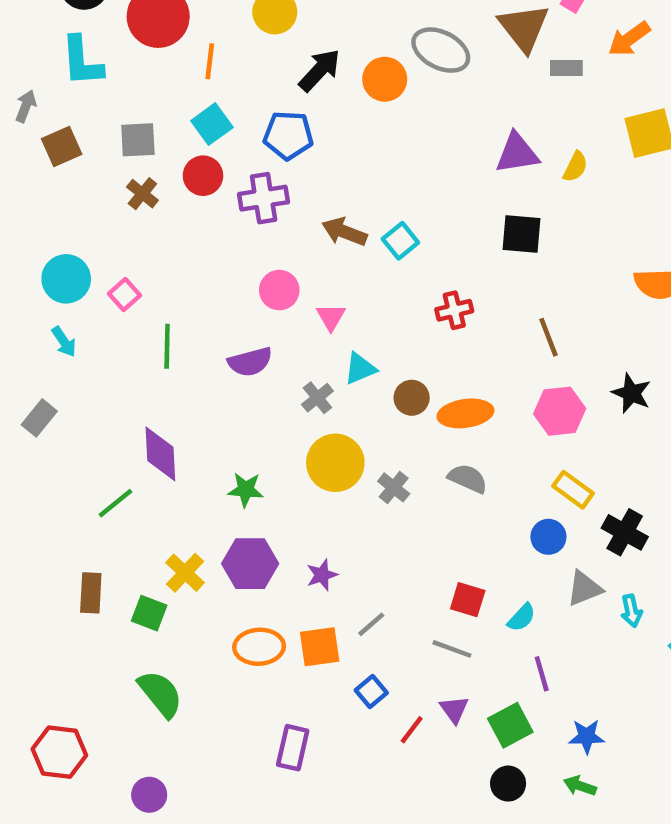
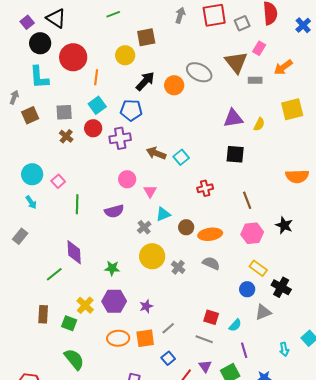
cyan arrow: (631, 611) -> (284, 349), moved

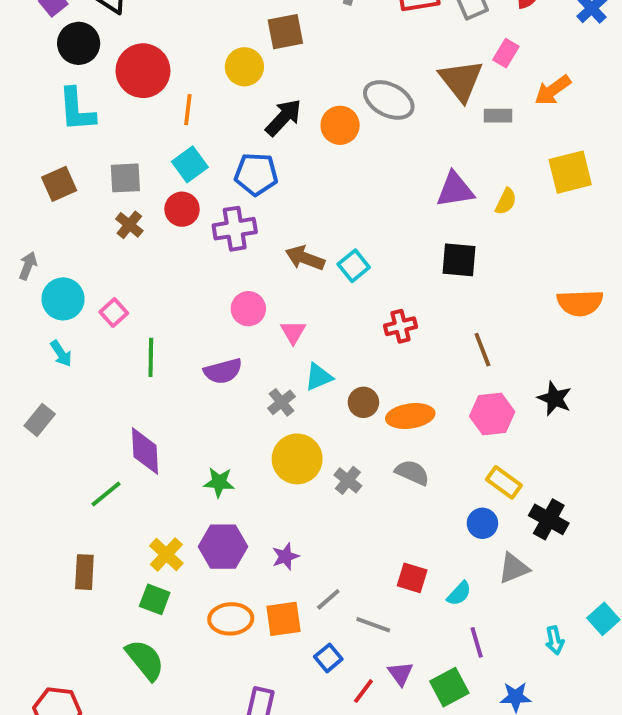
gray arrow: (14, 97) -> (28, 266), moved
green square: (69, 323) -> (155, 599), moved
gray line: (204, 339) -> (373, 625), moved

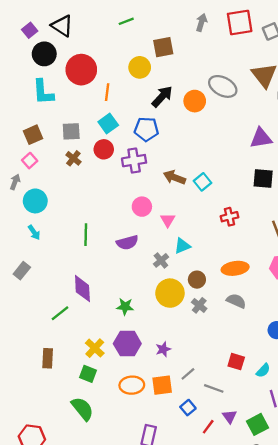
pink square: (114, 313) -> (30, 161), moved
brown circle: (363, 402) -> (197, 280), moved

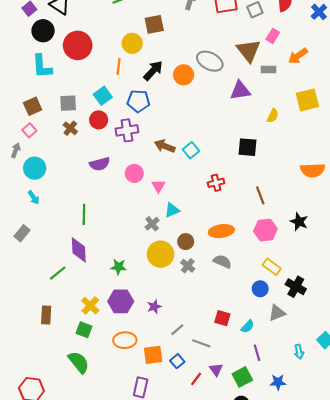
orange line: (107, 92) -> (119, 66), moved
purple triangle: (261, 138) -> (240, 91), moved
green line: (86, 235) -> (84, 214), moved
purple semicircle: (127, 243) -> (100, 164), moved
orange square: (162, 385) -> (153, 355), moved

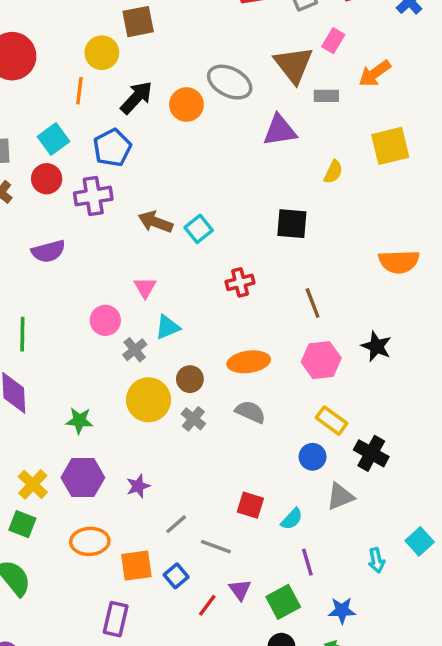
blue pentagon: (138, 101) -> (112, 148), turned -30
pink circle: (134, 173) -> (105, 320), moved

